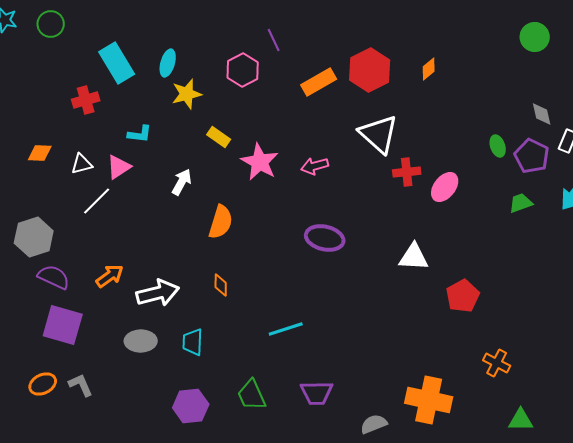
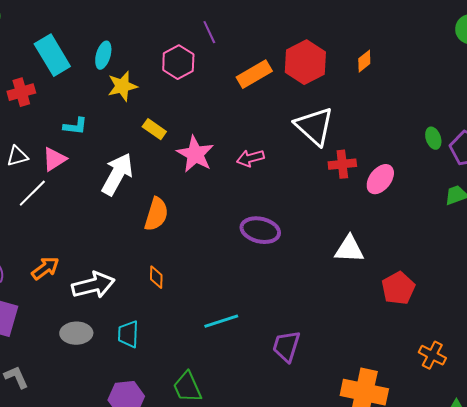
white arrow: (182, 182) -> (117, 174), size x1.6
purple trapezoid: (317, 393) -> (286, 346), moved, turned 108

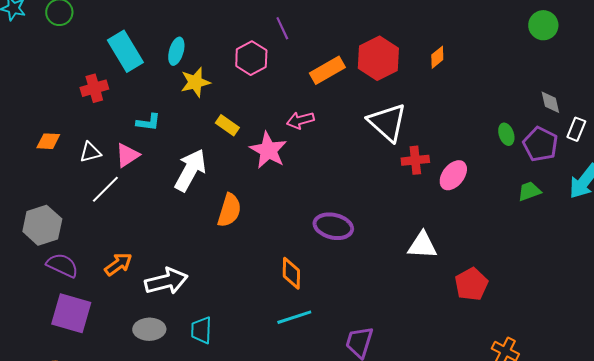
pink arrow: (250, 158) -> (300, 120), moved
orange diamond: (156, 277) -> (291, 273), moved, size x1.4

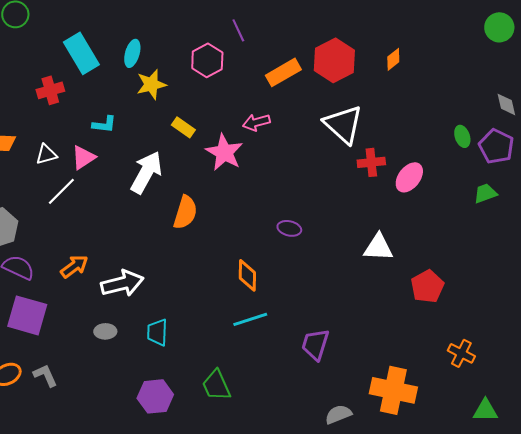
purple ellipse: (333, 226) -> (289, 228), size x0.6
gray ellipse: (149, 329) -> (105, 331), size x0.7

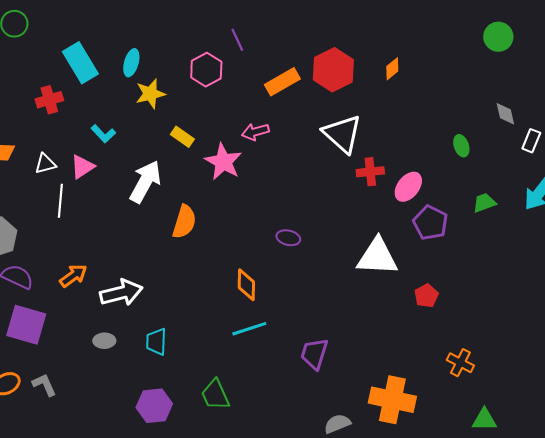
cyan L-shape: (104, 124) -> (103, 134), turned 40
purple pentagon: (496, 146) -> (430, 223), moved
white line: (61, 191) -> (60, 201), turned -40
white triangle: (378, 247) -> (377, 257), size x1.4
red pentagon: (427, 286) -> (426, 296), size x0.7

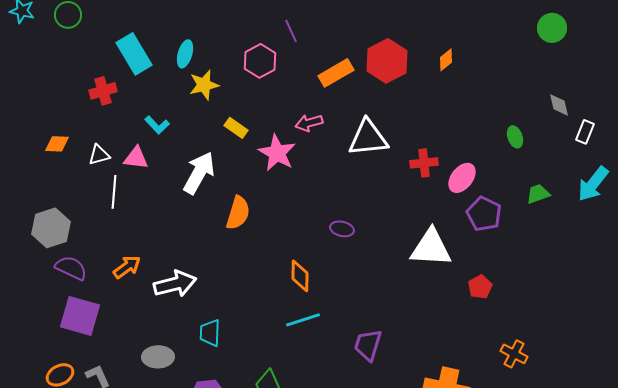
white triangle: (342, 134) -> (368, 138), moved, turned -48
pink triangle: (82, 167) -> (136, 158), turned 40
gray ellipse: (104, 341) -> (158, 357), moved, size x1.4

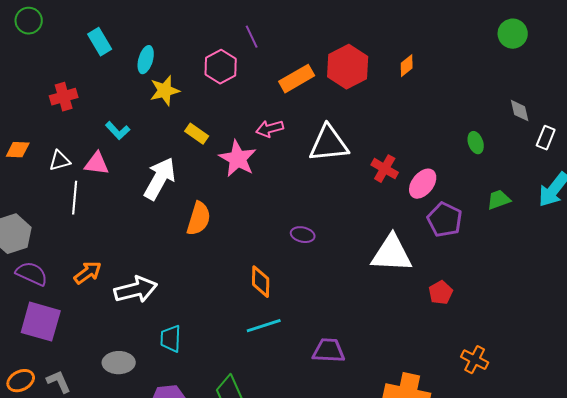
cyan rectangle: (134, 54) -> (100, 42), moved, size x0.7
red cross: (424, 163) -> (385, 169), turned 36
purple trapezoid: (368, 345) -> (329, 351), turned 76

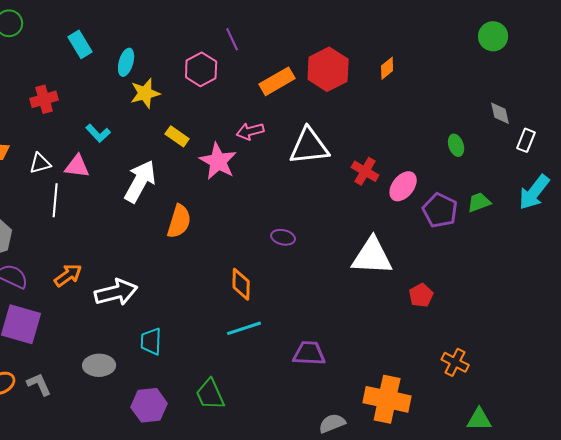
purple pentagon: (445, 220) -> (440, 210), moved

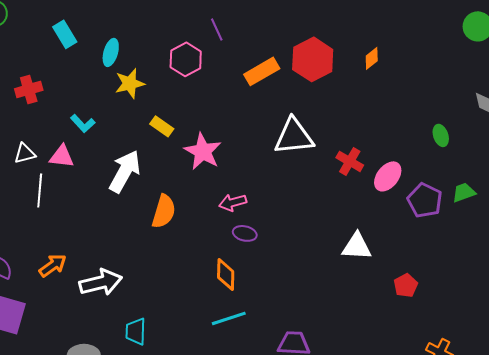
pink arrow: (250, 131) -> (233, 202), moved
purple ellipse: (283, 237) -> (245, 233), moved
white triangle: (372, 256) -> (357, 246), size x0.7

